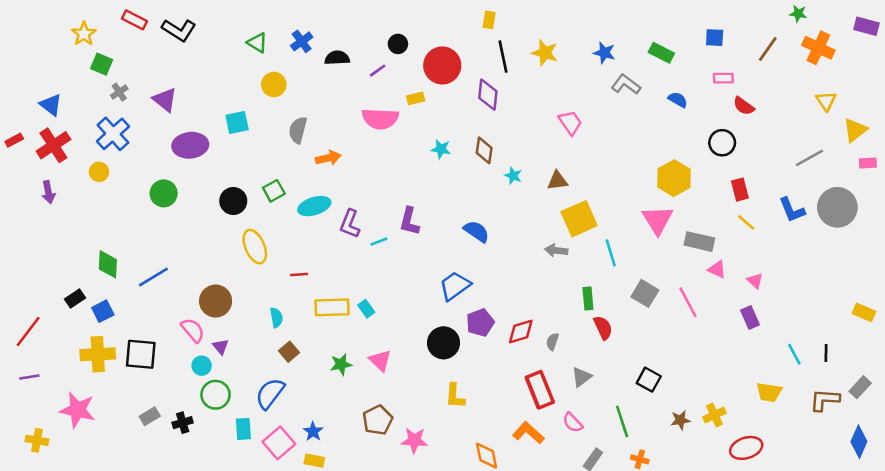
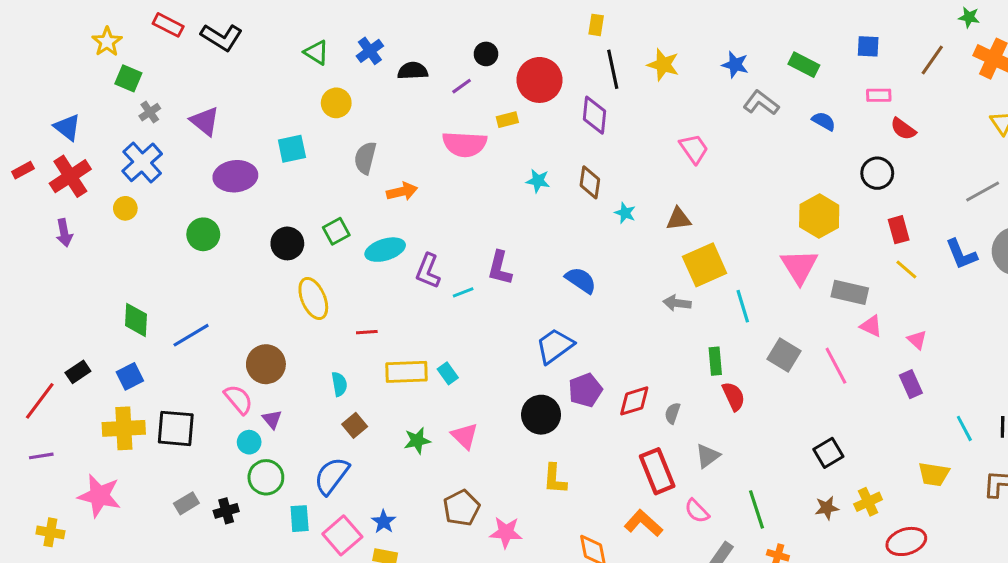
black rectangle: (75, 299) -> (78, 372), moved
black square: (649, 380) -> (828, 453), moved, turned 30

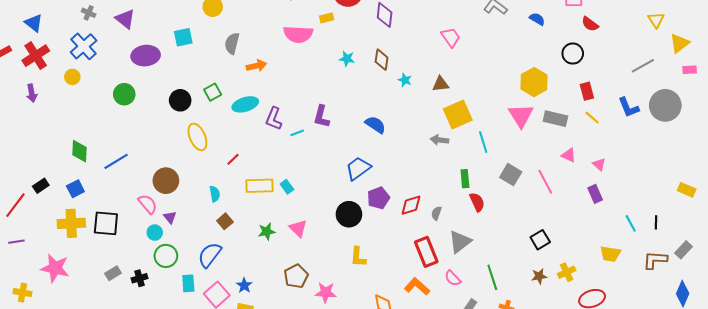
gray cross: (150, 112) -> (89, 13), turned -32
gray rectangle: (850, 292) -> (555, 119), moved
red line: (367, 332) -> (233, 159), turned -40
gray triangle: (708, 456) -> (460, 242), size x1.4

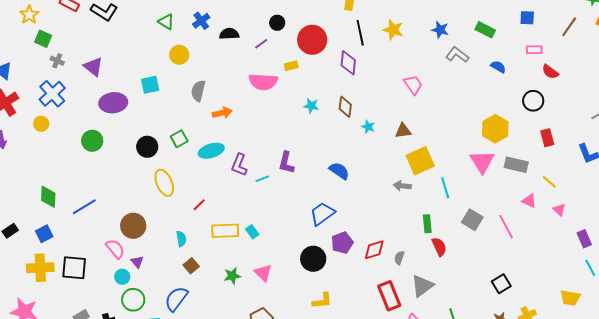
yellow line: (592, 118) -> (549, 182), moved
purple rectangle: (595, 194) -> (584, 239), moved
yellow L-shape: (358, 257) -> (322, 301), turned -100

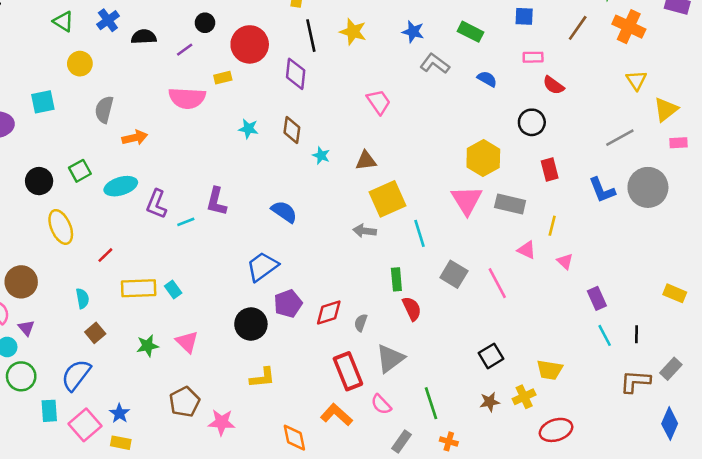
yellow line: (549, 182) -> (552, 226), turned 63
yellow trapezoid: (570, 298) -> (550, 370), moved

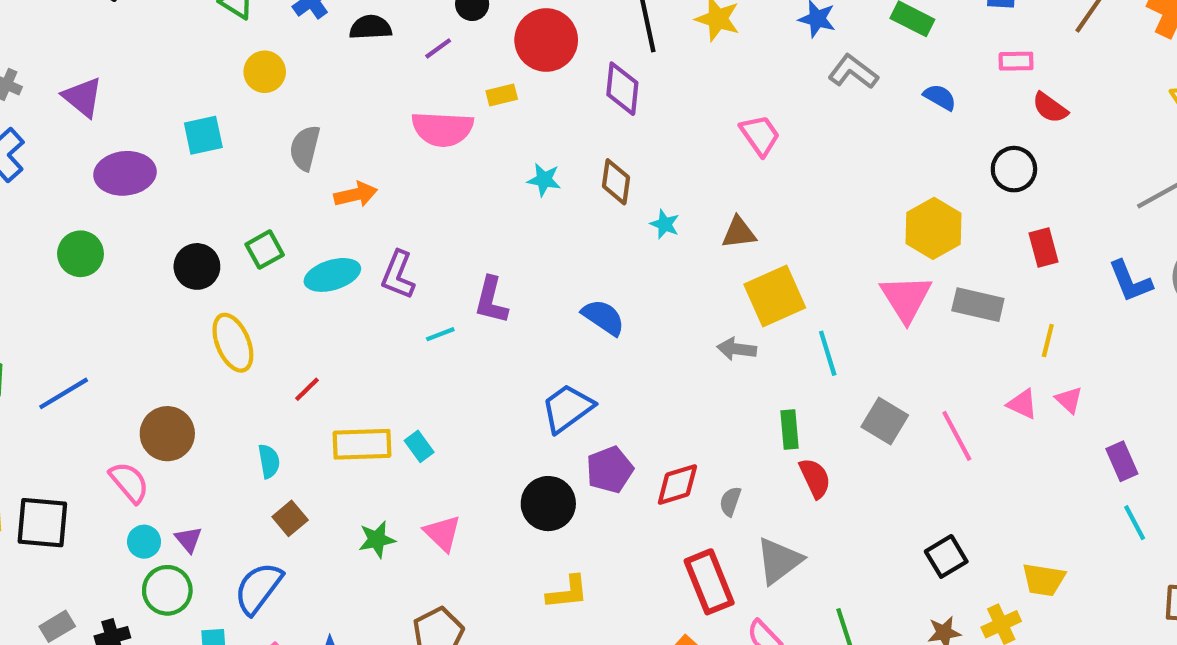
purple L-shape: (156, 204) -> (398, 275), moved
pink triangle: (527, 250) -> (1022, 404), moved
purple triangle: (26, 328) -> (188, 540), moved

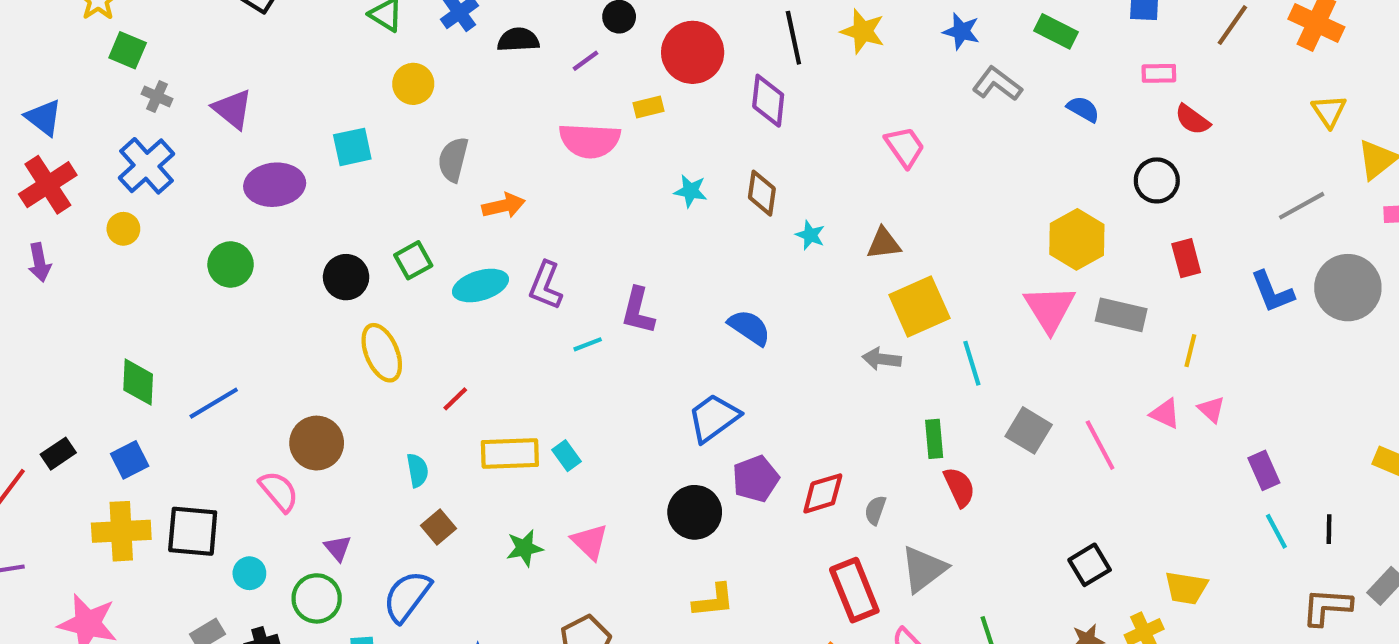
cyan circle: (144, 542) -> (249, 573), moved

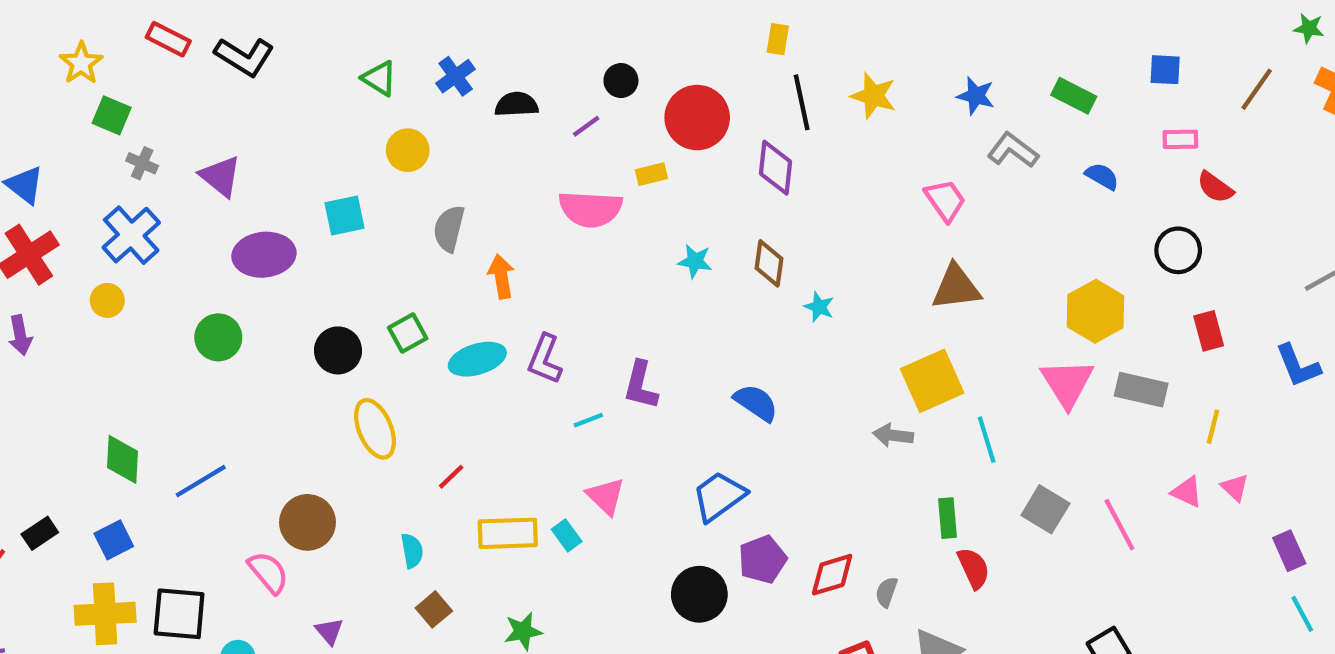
pink trapezoid: (905, 147) -> (945, 200), moved
orange arrow: (504, 206) -> (501, 276), turned -87
brown triangle: (884, 243) -> (956, 287), moved, size x1.4
pink triangle: (590, 542) -> (606, 496), moved

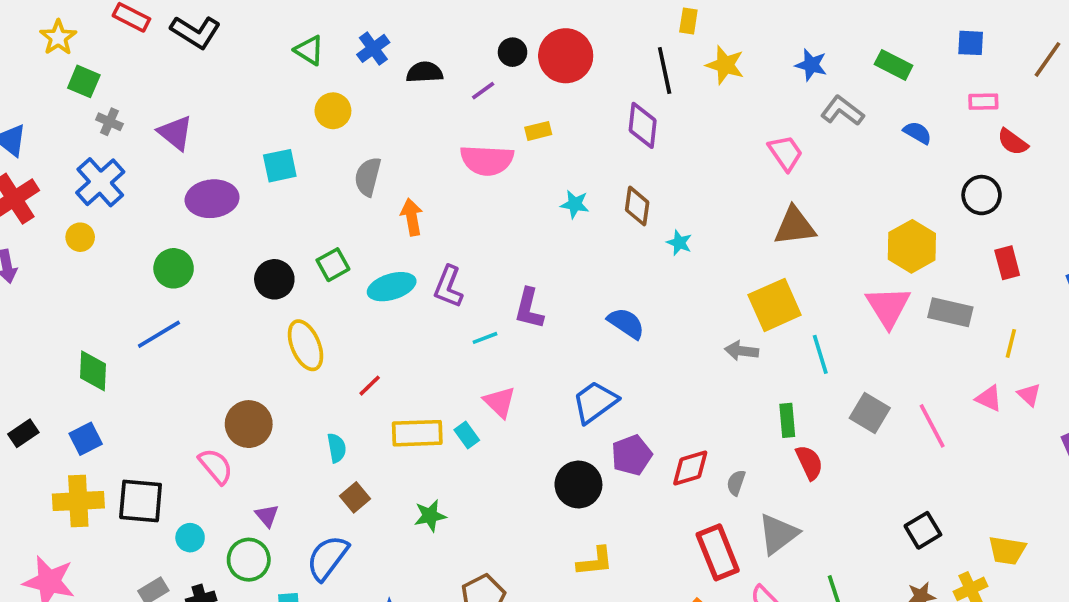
yellow rectangle: (778, 39) -> (688, 21), moved
red circle: (697, 118) -> (566, 56), moved
blue line: (201, 481) -> (159, 334), moved

